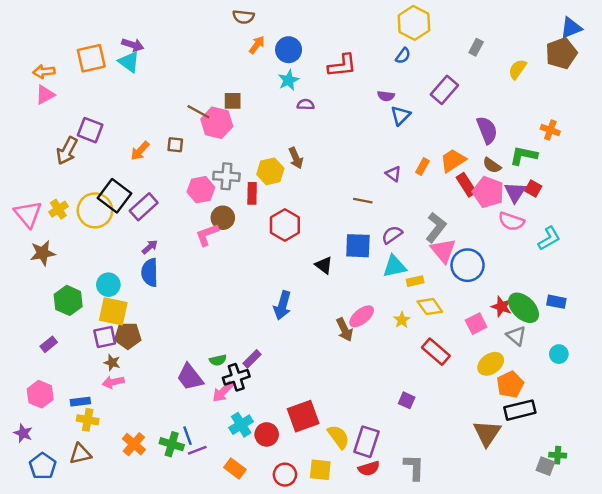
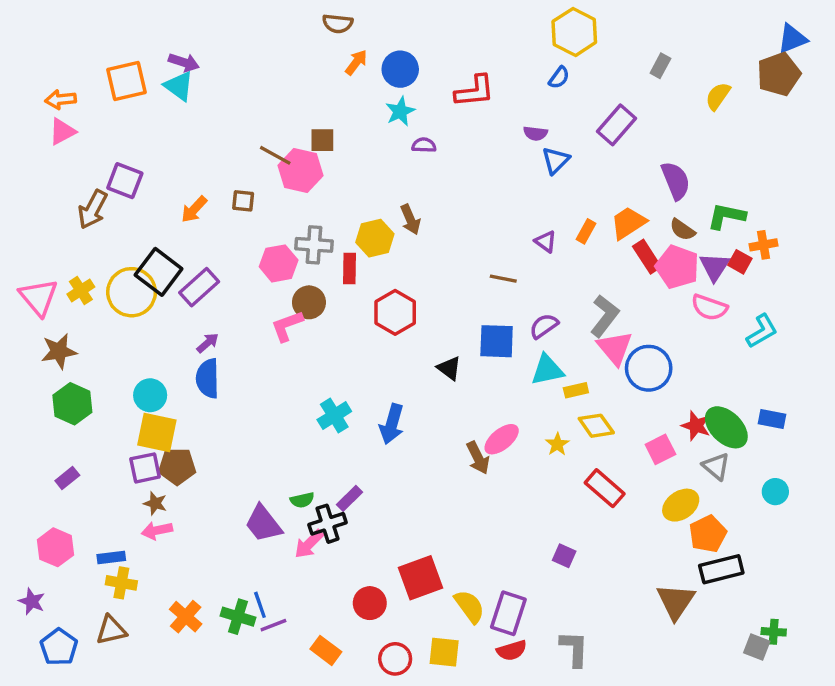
orange cross: (550, 130) -> (764, 245), moved, turned -30
green hexagon: (68, 300) -> (72, 404), moved
cyan cross: (241, 425) -> (334, 416), moved

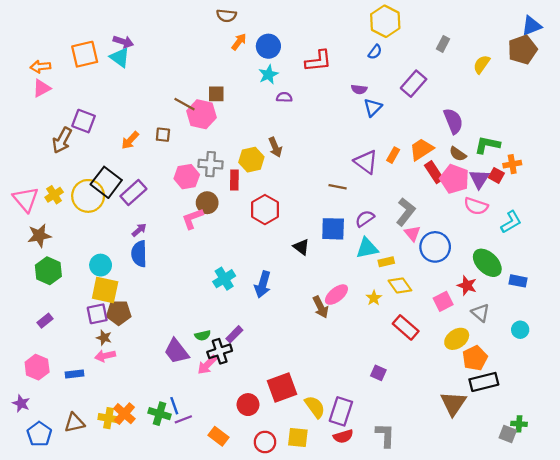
purple triangle: (546, 241) -> (366, 162), size x1.6
pink triangle: (615, 348) -> (412, 233), size x0.7
green ellipse: (726, 427) -> (487, 263), moved
yellow cross: (121, 583) -> (108, 418), moved

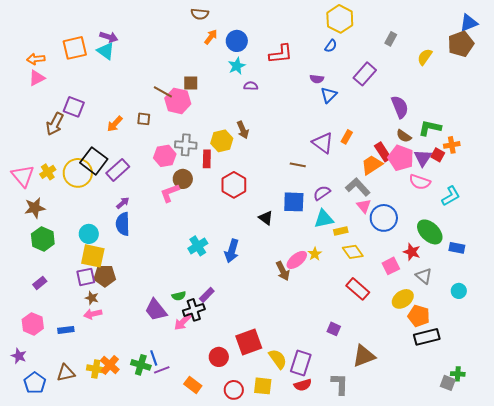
orange trapezoid: (422, 149) -> (372, 165), moved
gray L-shape: (406, 212) -> (358, 187), turned -80
yellow star: (374, 298) -> (315, 254), moved
orange pentagon: (475, 358) -> (419, 316), turned -30
brown triangle: (453, 403) -> (364, 356), moved, turned 35

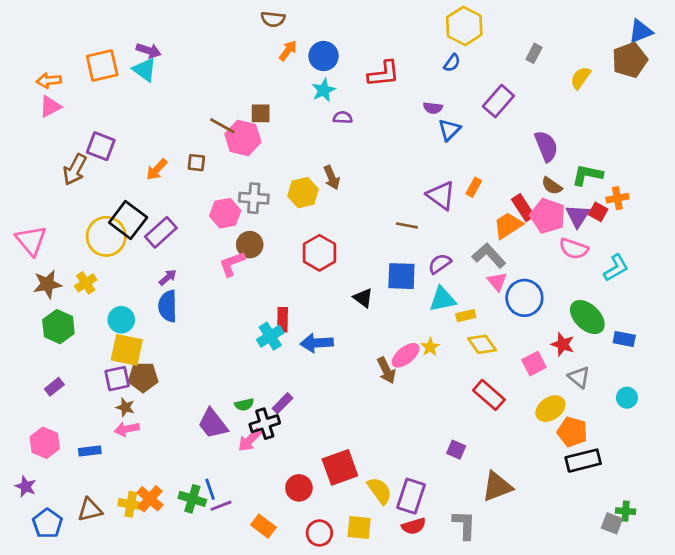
red rectangle: (207, 159) -> (283, 320), moved
yellow cross: (48, 172) -> (86, 283), moved
blue arrow: (232, 251) -> (317, 343), turned 70

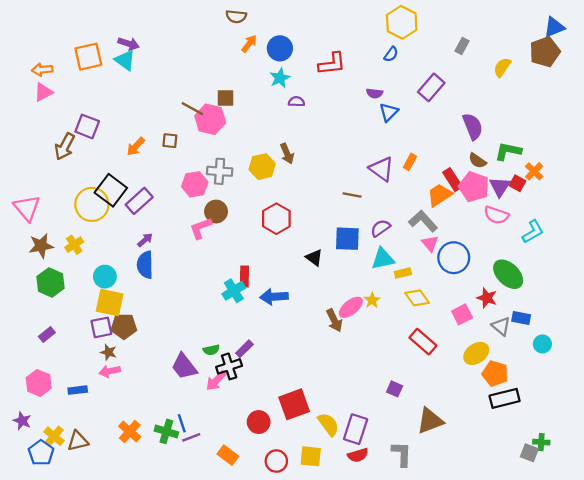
orange cross: (617, 198) -> (534, 171), turned -36
blue rectangle: (624, 339) -> (521, 318), moved
yellow cross: (131, 504) -> (54, 436), moved, turned 30

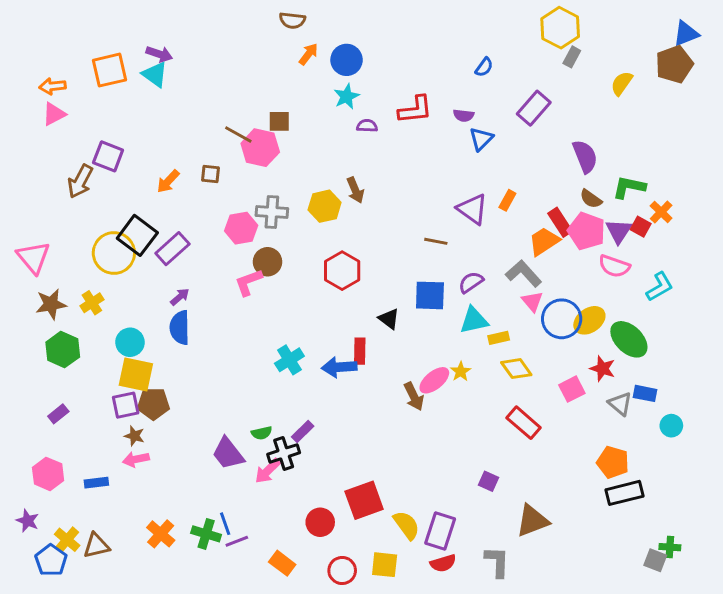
yellow hexagon: (402, 22) -> (560, 28), moved
red L-shape: (332, 64) -> (415, 110), moved
red rectangle: (244, 277) -> (360, 351), moved
yellow ellipse: (476, 353) -> (589, 320), moved

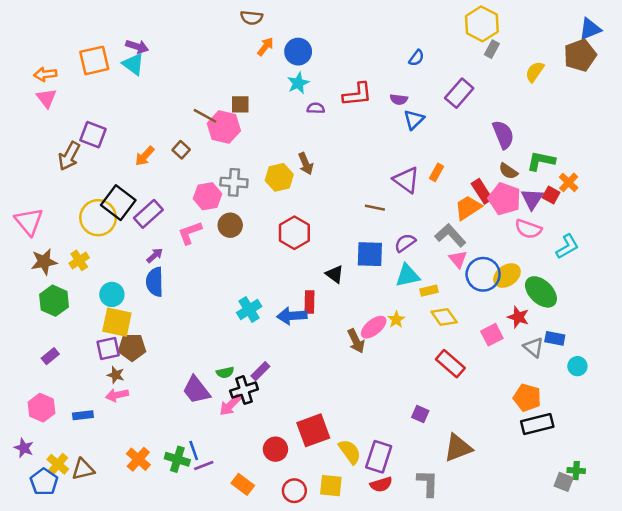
pink triangle: (54, 114) -> (46, 98), turned -40
brown square: (210, 174) -> (181, 150), turned 36
pink L-shape: (249, 282) -> (190, 233), moved

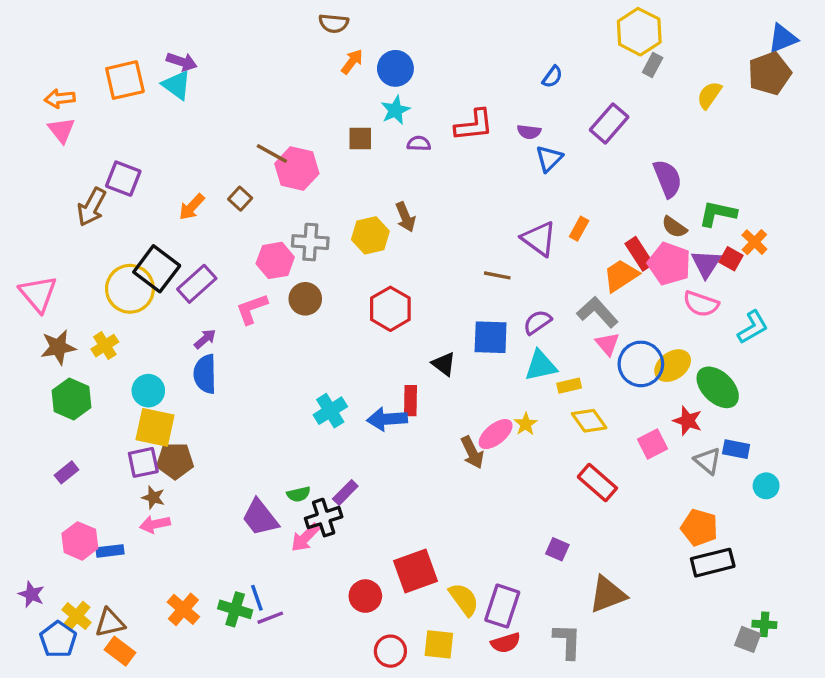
brown square: (240, 104) -> (360, 139), moved
pink hexagon: (41, 408) -> (80, 541), moved
orange rectangle: (243, 484) -> (120, 651), moved

